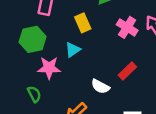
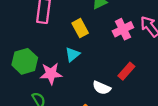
pink cross: (127, 27) -> (123, 29), turned 36
green hexagon: (33, 39) -> (25, 61), moved

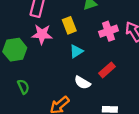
cyan triangle: (72, 54) -> (76, 51), moved
pink star: (51, 74) -> (42, 34), moved

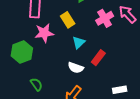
red rectangle: (107, 70) -> (98, 58), moved
white semicircle: (82, 83) -> (76, 68), moved

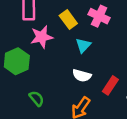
pink cross: (105, 18) -> (99, 16), moved, turned -30
red rectangle: (98, 58) -> (110, 85), moved

